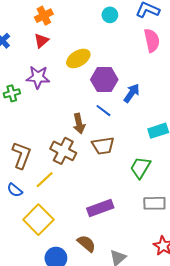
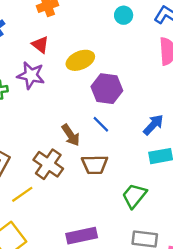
red triangle: (41, 41) -> (40, 45), moved, turned -49
blue arrow: (132, 93) -> (153, 125), moved
brown arrow: (79, 123) -> (71, 135), turned -30

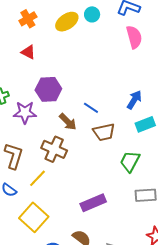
yellow ellipse: (80, 60) -> (67, 22), moved
purple star: (31, 75) -> (25, 112), moved
purple hexagon: (107, 89) -> (48, 89), moved
brown trapezoid: (95, 165) -> (104, 132), moved

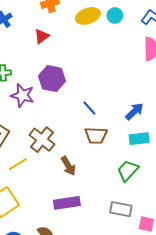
red triangle: (28, 52) -> (42, 36), turned 42
brown arrow: (68, 122) -> (68, 166), moved
green trapezoid: (130, 161) -> (128, 171), moved

